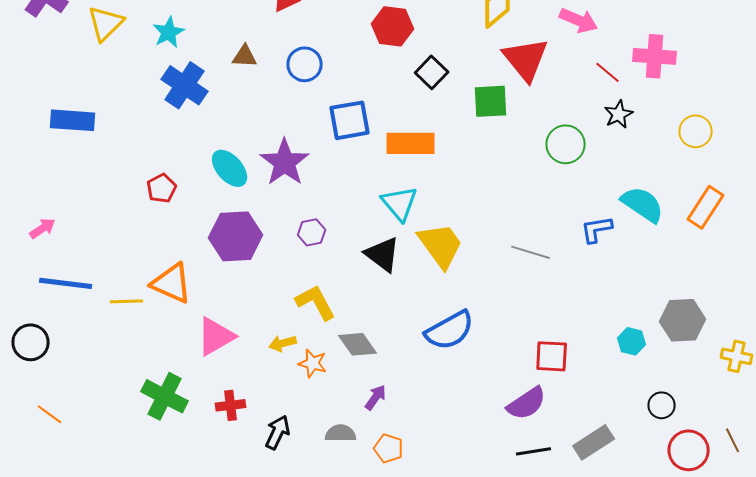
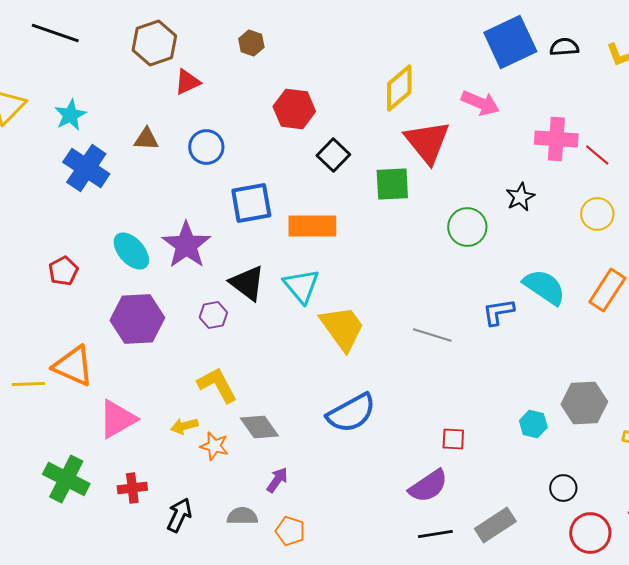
red line: (608, 72) -> (597, 155), moved
black triangle: (383, 254) -> (247, 283), moved
red square: (552, 356) -> (453, 439), size x0.7

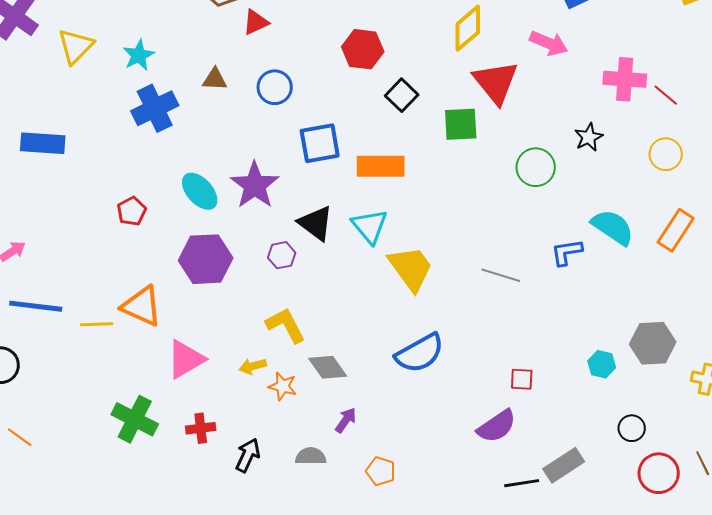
blue cross: (86, 168) -> (155, 108), turned 30
orange pentagon: (290, 531) -> (381, 471), moved
black line: (435, 534) -> (522, 483), moved

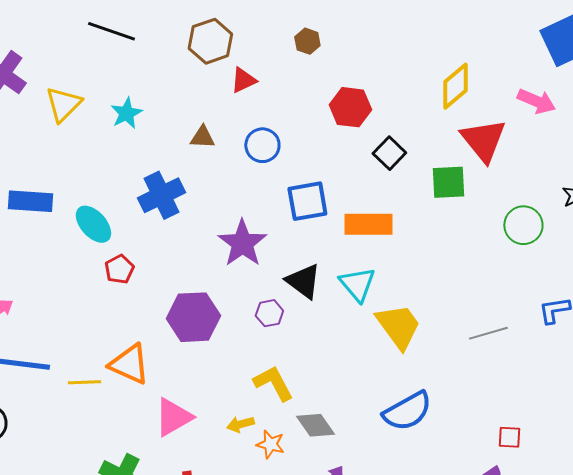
blue cross: (155, 108) -> (161, 195), moved
cyan ellipse: (200, 191) -> (93, 224), moved
gray line: (501, 275) -> (488, 333), turned -33

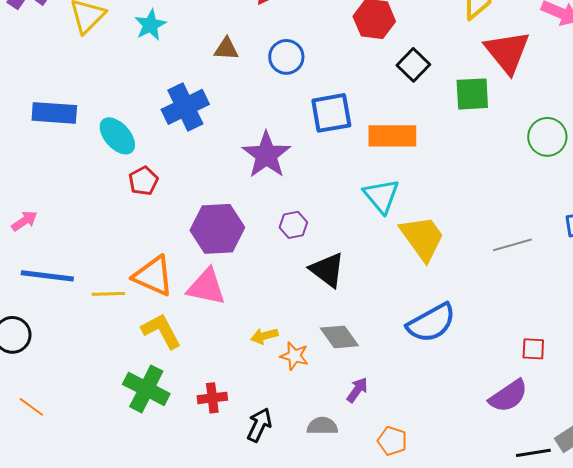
black triangle: (303, 281) -> (327, 270), moved
yellow L-shape: (273, 383) -> (161, 331), moved
pink triangle: (173, 417) -> (206, 287), moved, turned 42

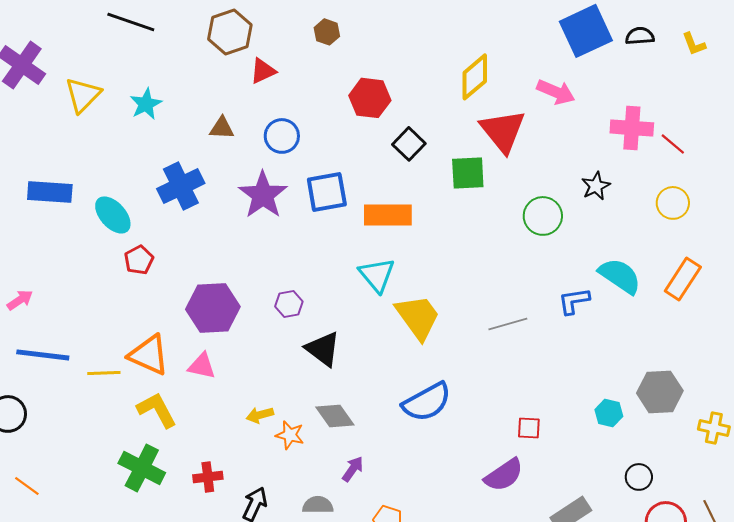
purple star: (266, 155) -> (263, 195), moved
pink triangle: (206, 287) -> (202, 366), size x0.7

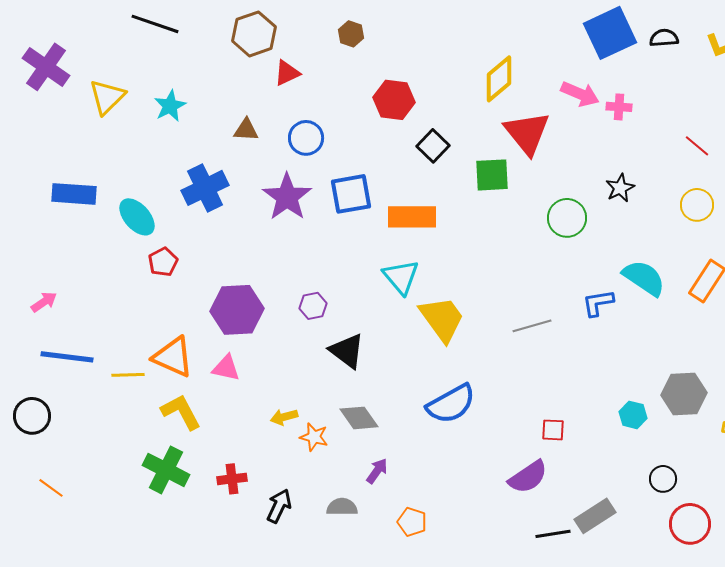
pink cross: (632, 128) -> (619, 107), moved, size x0.6

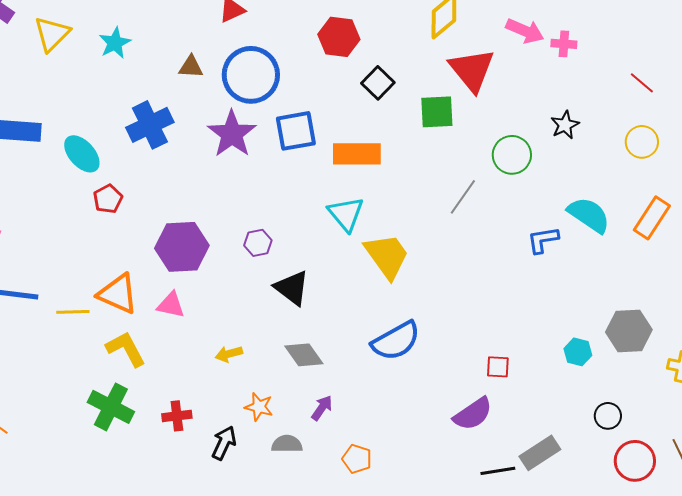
blue circle: (306, 138) -> (251, 75), size x1.6
gray line: (532, 326) -> (463, 197), moved, turned -39
orange star: (314, 437) -> (259, 407), moved

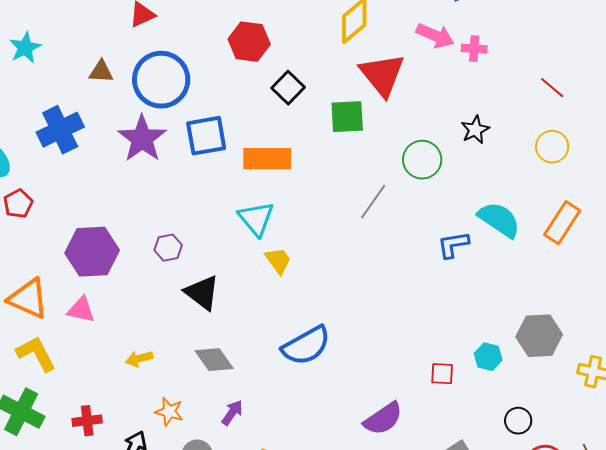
yellow trapezoid: (387, 256) -> (278, 261), moved, size x0.6
red square: (498, 367) -> (442, 374), moved

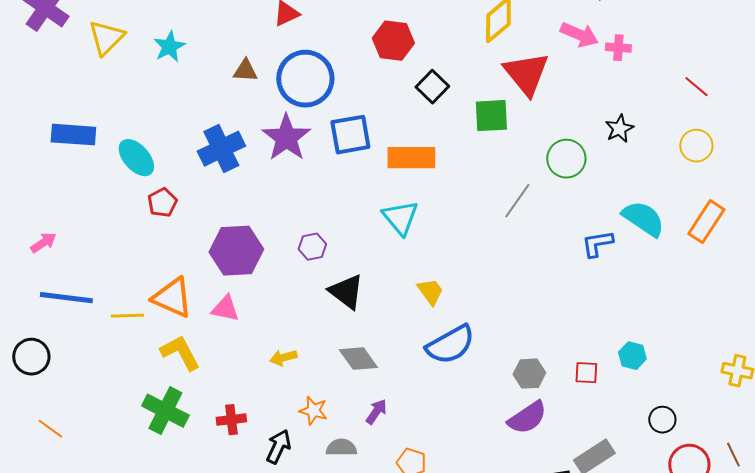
blue cross: (60, 130) -> (221, 149), moved
yellow trapezoid: (278, 261) -> (430, 292), moved
gray hexagon: (539, 336) -> (529, 374), moved, size x0.7

